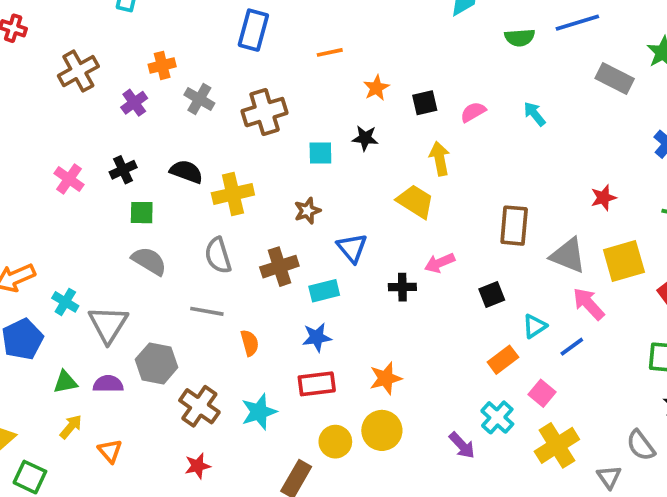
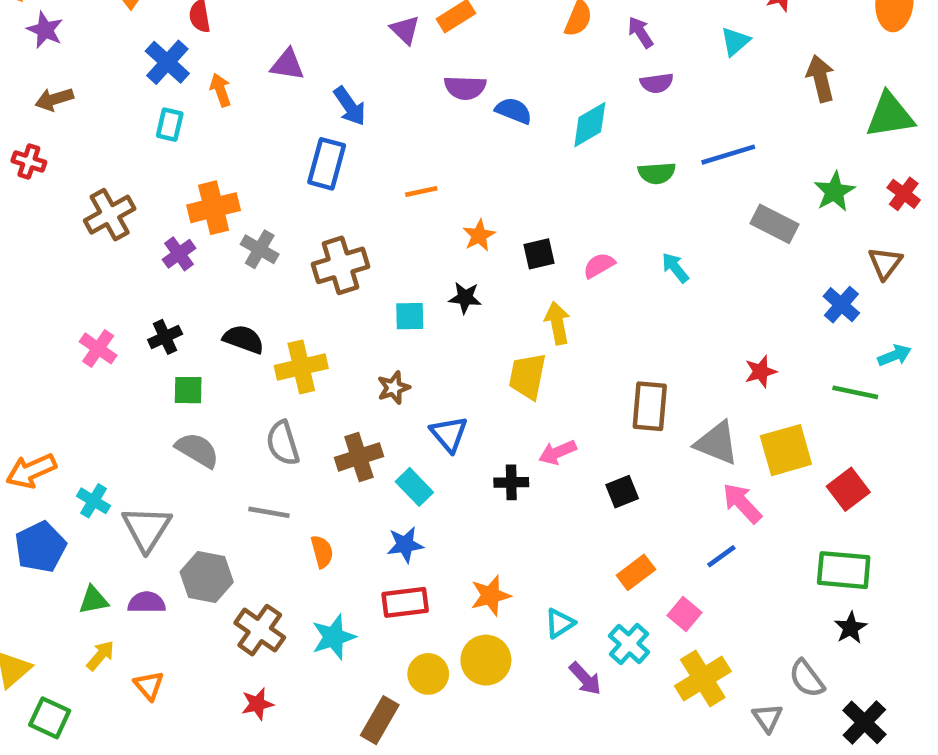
orange cross: (162, 65) -> (214, 208), size x1.5
yellow trapezoid: (415, 201) -> (527, 376), turned -111
cyan rectangle: (324, 291) -> (414, 487), turned 60
cyan triangle: (535, 326) -> (560, 623), moved

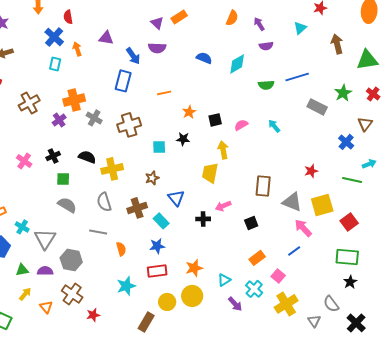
purple semicircle: (465, 88) -> (157, 48), moved
brown cross: (260, 630) -> (72, 294), moved

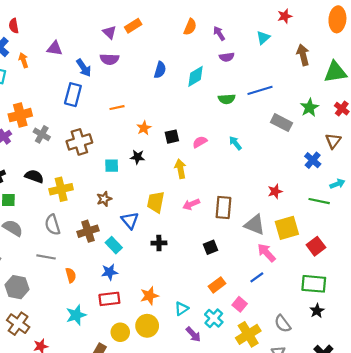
blue semicircle: (204, 58) -> (160, 70), turned 84
yellow trapezoid: (210, 173) -> (156, 202), moved
pink arrow: (223, 206) -> (191, 204), moved
gray semicircle: (331, 304) -> (283, 324), moved

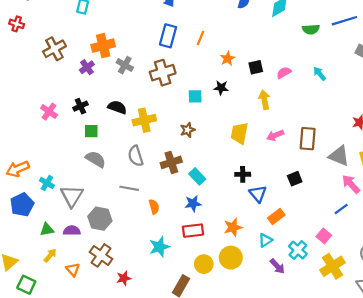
blue rectangle: (73, 95) -> (168, 36), moved
orange line: (117, 108) -> (201, 38), turned -56
blue triangle: (130, 220) -> (258, 194), moved
orange rectangle: (217, 285) -> (276, 216), moved

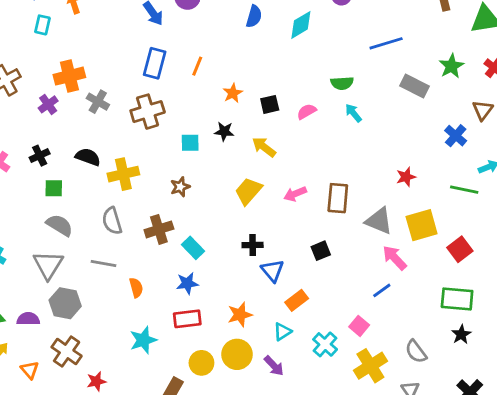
green semicircle: (311, 29) -> (342, 83), moved
yellow arrow: (264, 100) -> (264, 147), moved, turned -42
yellow trapezoid: (239, 133) -> (248, 191), turned 30
gray triangle: (72, 196) -> (48, 265), moved
purple arrow: (277, 266) -> (274, 366), moved

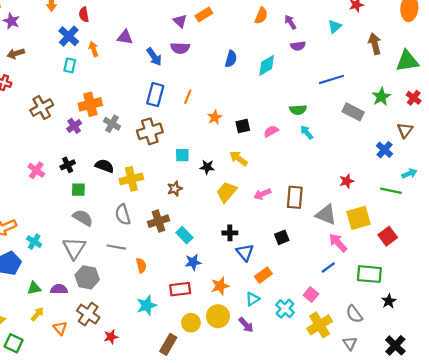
black star: (224, 131) -> (207, 167), moved
blue star: (187, 283) -> (193, 262), moved
green rectangle: (457, 299) -> (369, 274), moved

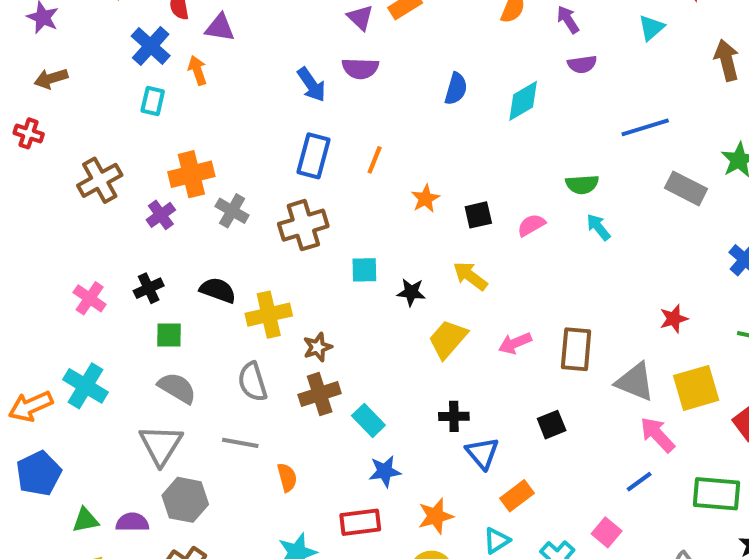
purple triangle: (125, 37) -> (220, 28), moved
brown star: (175, 189) -> (318, 347), moved
cyan cross: (34, 242) -> (86, 386), moved, size x1.5

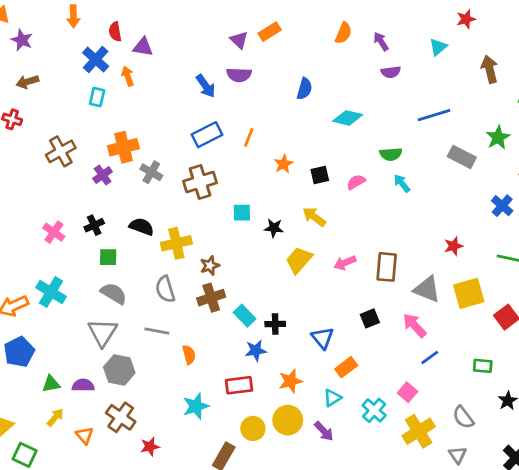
cyan diamond: (523, 101) -> (348, 118), moved, turned 44
blue rectangle: (313, 156) -> (207, 135), turned 48
black cross: (454, 416) -> (275, 324), moved
pink arrow: (657, 435) -> (414, 325), moved
green rectangle: (716, 494) -> (483, 366), size x0.6

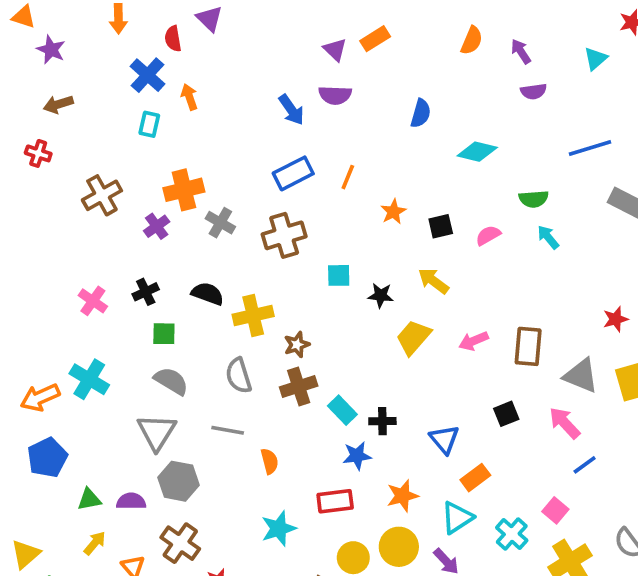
purple triangle: (143, 47) -> (209, 19), moved, turned 35
cyan triangle: (332, 398) -> (457, 518), size x1.4

